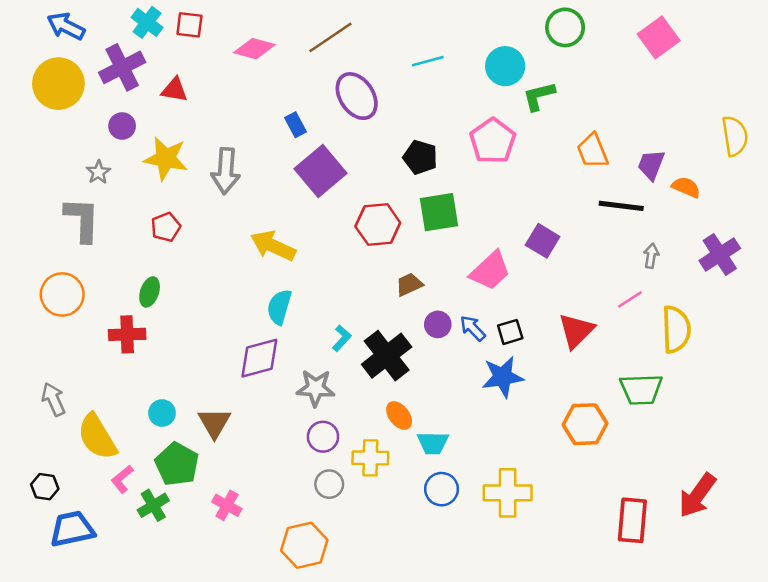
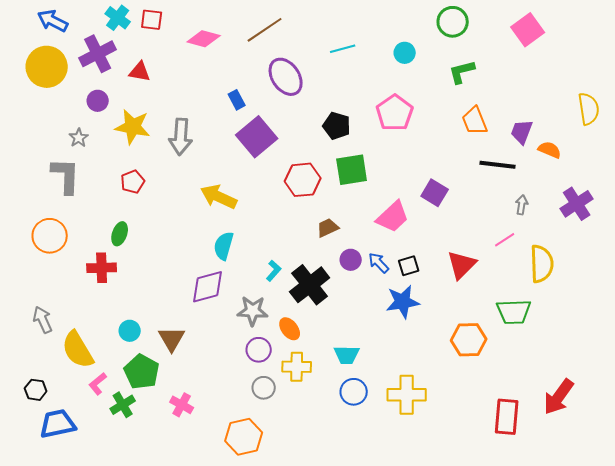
cyan circle: (505, 66) -> (405, 53), size x0.7
green L-shape: (539, 96) -> (462, 72), moved
orange ellipse: (399, 415) -> (290, 329), moved

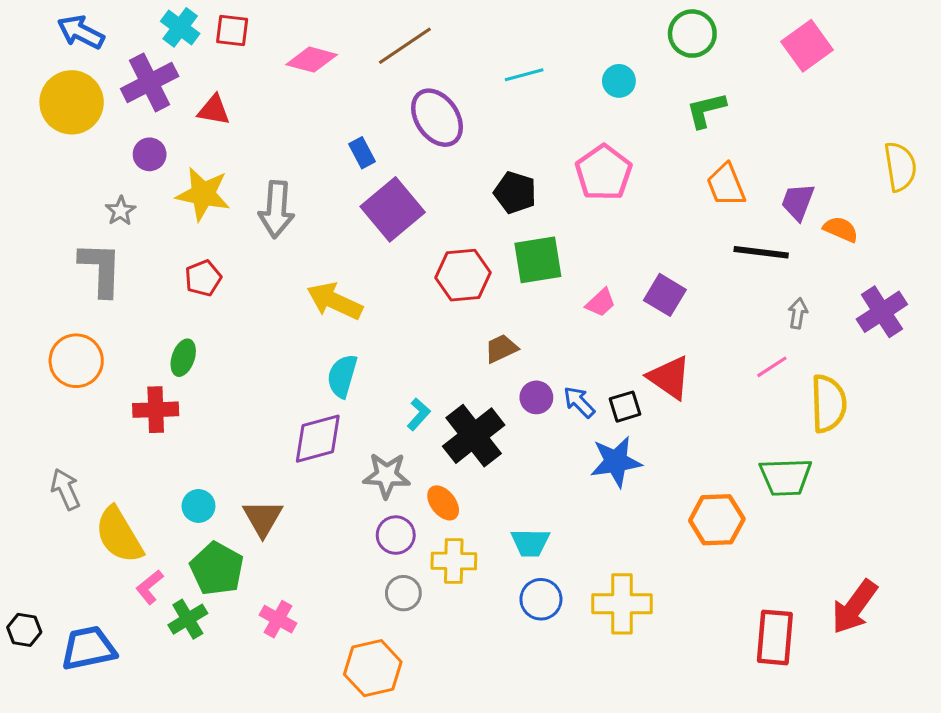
pink trapezoid: (393, 217) -> (601, 303), moved, size x0.6
red triangle: (462, 265) -> (669, 378), moved, turned -40
black hexagon: (36, 390) -> (24, 630), moved

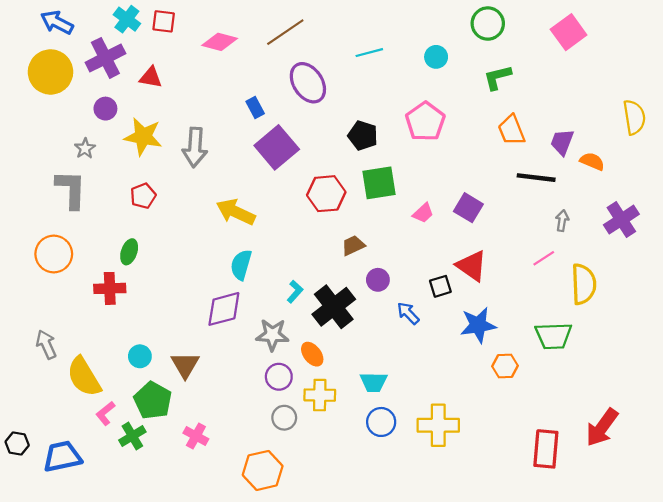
blue arrow: (579, 402) -> (408, 313), moved
blue star: (616, 462) -> (478, 325), moved
orange hexagon: (717, 520) -> (505, 366), size x0.7

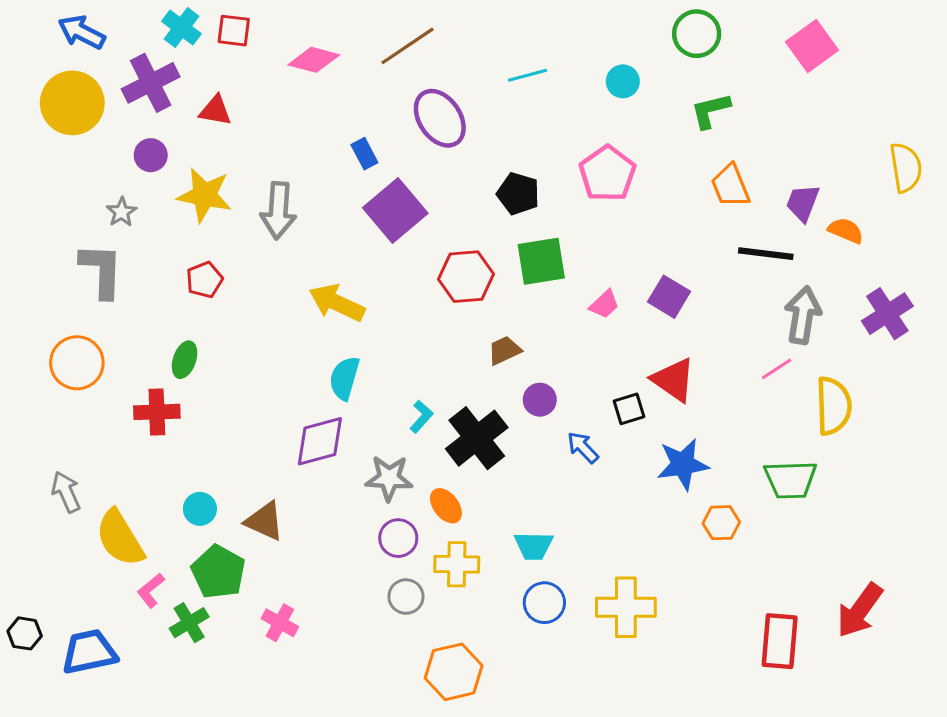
gray arrow: (562, 221) -> (803, 315), size x1.8
brown triangle: (185, 365) -> (264, 521), turned -36
orange hexagon: (263, 470) -> (454, 672), moved

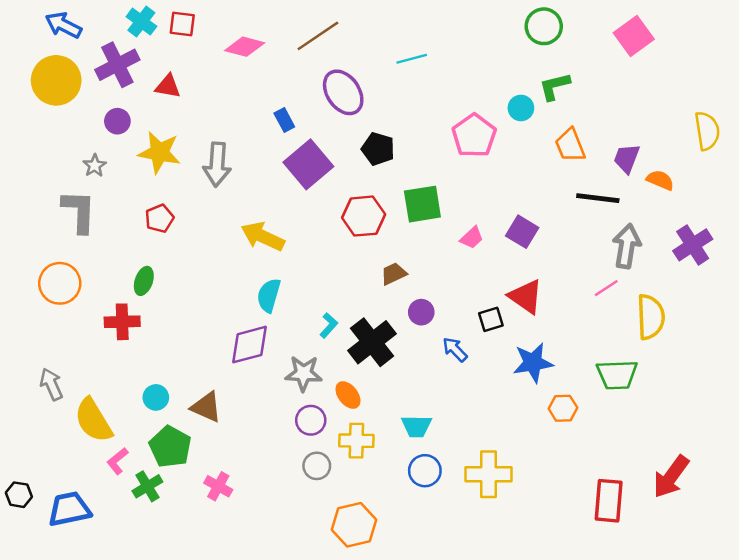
cyan circle: (623, 81) -> (521, 108), moved
black pentagon: (518, 194) -> (378, 149), moved

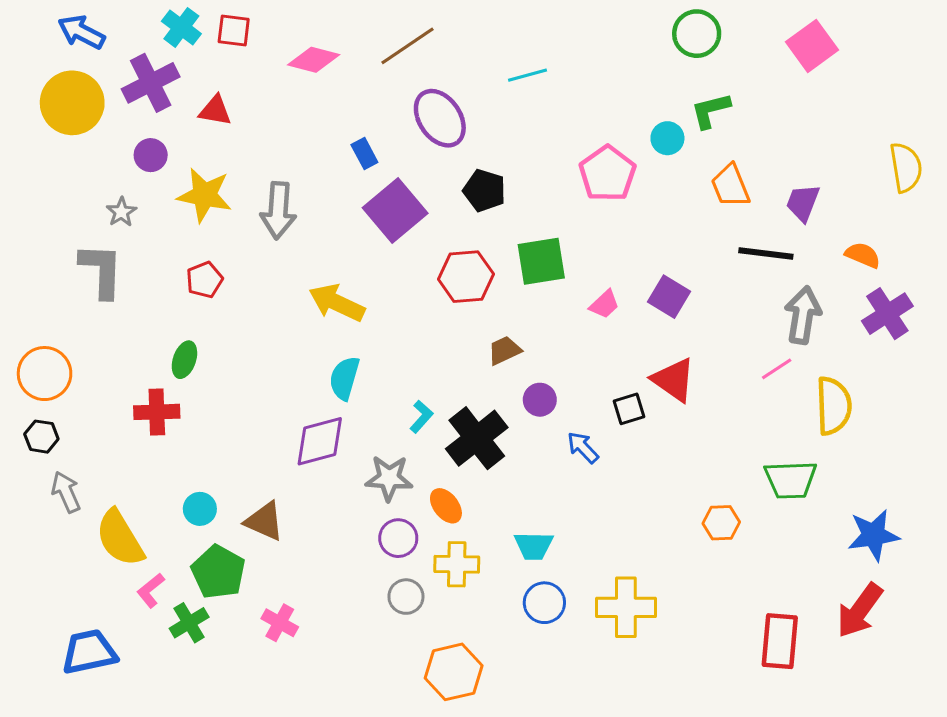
orange semicircle: (660, 180) -> (863, 255), moved
orange circle: (60, 283) -> (45, 374), moved
blue star: (533, 363) -> (874, 535), moved
black hexagon: (19, 495) -> (41, 437), moved

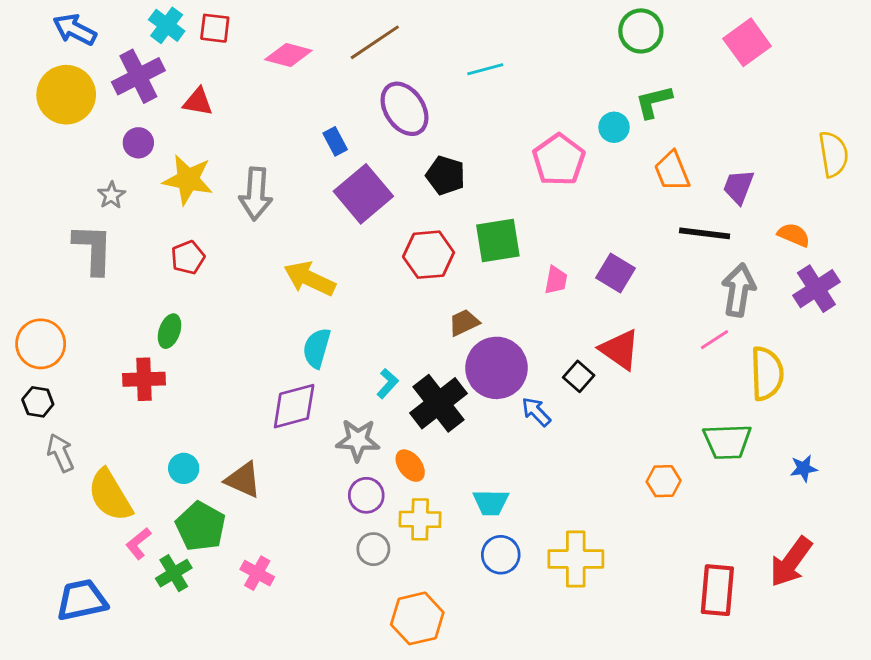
pink trapezoid: (604, 304) -> (556, 280), turned -36
purple circle: (540, 400) -> (496, 368), size x2.0
black square: (629, 409) -> (579, 376), turned -32
blue star: (874, 535) -> (804, 468), moved, size x0.6

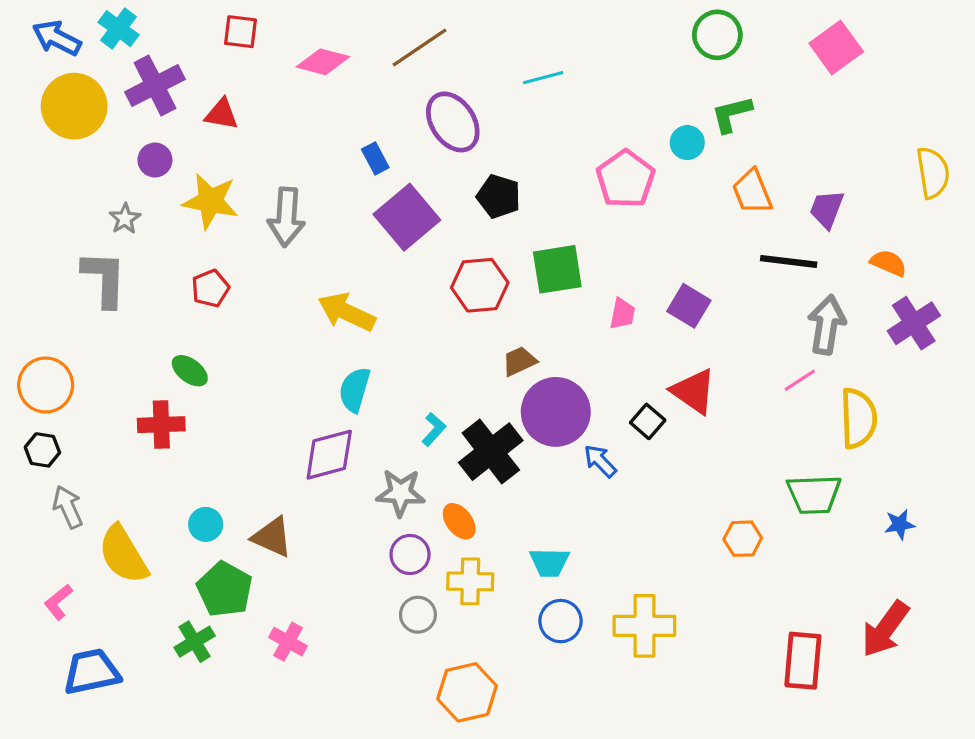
cyan cross: (167, 25) -> (119, 29), moved
blue arrow: (75, 30) -> (57, 38), moved
green ellipse: (169, 331) -> (190, 371), turned -72
pink L-shape: (138, 543) -> (58, 602), moved

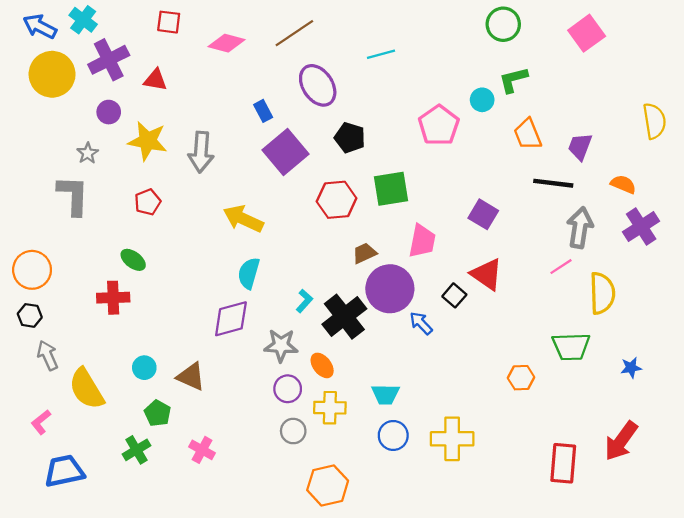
pink trapezoid: (622, 314) -> (422, 241), moved, size x1.5
green pentagon: (225, 589) -> (158, 413), size x0.7

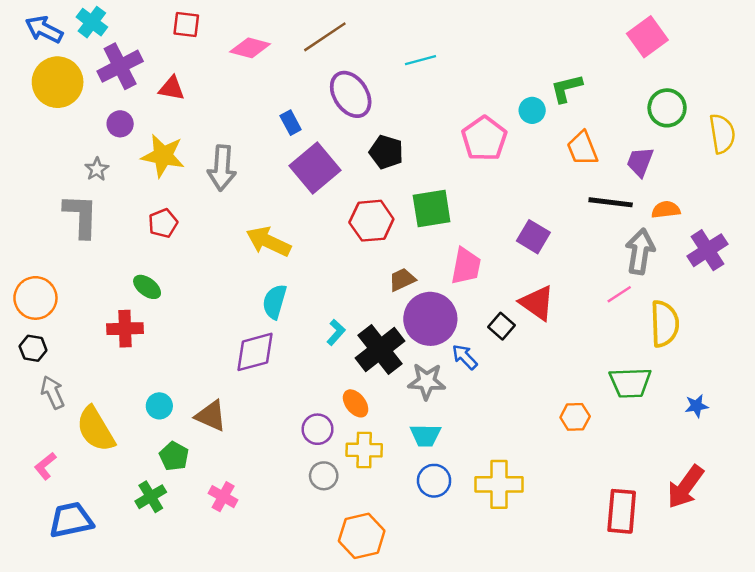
green circle: (503, 24) -> (667, 108), moved
orange semicircle: (623, 184) -> (666, 210), moved, turned -30
gray star: (281, 345) -> (427, 381), moved

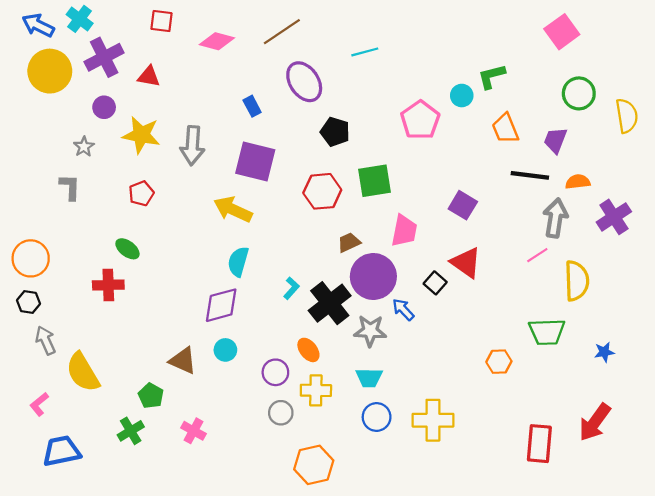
purple square: (315, 168) -> (255, 162), moved, turned -36
gray L-shape: (81, 216) -> (70, 187), size x0.7
cyan circle: (159, 406) -> (225, 350), moved

